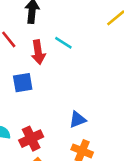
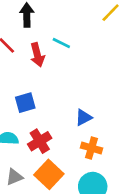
blue square: (23, 83) -> (25, 103), moved

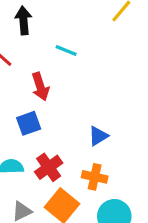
red arrow: (37, 55) -> (40, 87), moved
orange cross: (91, 148) -> (95, 177), moved

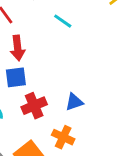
red arrow: (40, 87) -> (18, 48), moved
red cross: (49, 167) -> (34, 106), moved

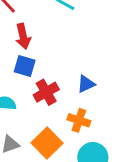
blue square: (16, 77) -> (25, 66), turned 30

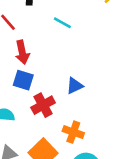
blue triangle: (86, 84) -> (75, 86), moved

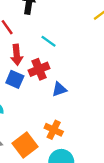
cyan line: (62, 23) -> (49, 41), moved
red cross: (43, 105) -> (39, 69), moved

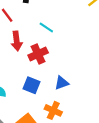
blue square: (15, 79) -> (31, 85), moved
blue triangle: (59, 89) -> (62, 83), moved

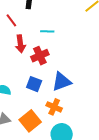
cyan line: (46, 27) -> (47, 31), turned -32
blue triangle: (62, 83) -> (62, 82), size x1.5

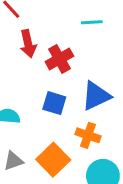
cyan line: (47, 31) -> (92, 22), moved

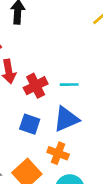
cyan line: (92, 22) -> (69, 85), moved

